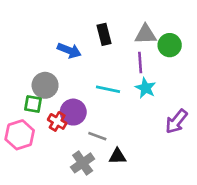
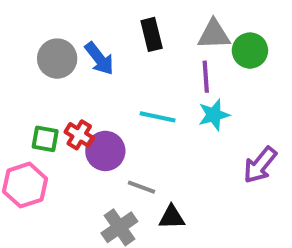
blue arrow: (69, 50) -> (99, 59), turned 30
gray circle: (45, 85) -> (57, 59), moved
cyan star: (146, 88) -> (214, 115), turned 30
red cross: (57, 121) -> (79, 135), moved

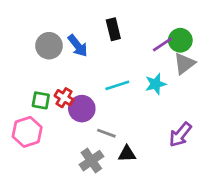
gray triangle: (214, 34) -> (184, 63), moved, turned -35
purple line: (206, 77) -> (162, 44), moved, turned 60
cyan line: (158, 117) -> (117, 85), turned -30
purple arrow: (260, 165) -> (180, 135), moved

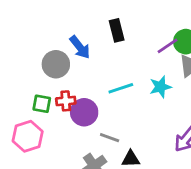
gray circle: (49, 46) -> (56, 64), moved
red cross: (64, 98) -> (66, 101), turned -36

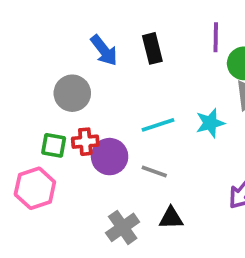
purple line: (167, 46) -> (216, 37), moved, turned -55
blue arrow: (80, 47) -> (104, 50), moved
gray line: (110, 138) -> (154, 171), moved

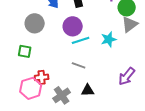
red cross: (85, 142) -> (42, 77), moved
purple circle: (110, 157) -> (73, 26), moved
pink hexagon: (35, 188) -> (31, 88), moved

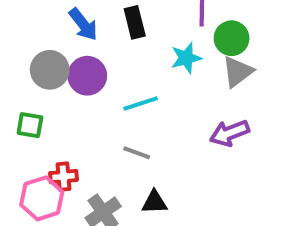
purple circle: (73, 26) -> (87, 76), moved
cyan star: (109, 39) -> (186, 58), moved
purple arrow: (127, 76) -> (230, 133), moved, turned 30

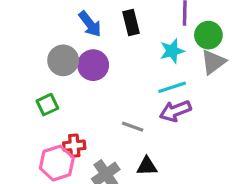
cyan line: (141, 103) -> (172, 87), moved
green square: (30, 125) -> (47, 105), turned -35
purple arrow: (230, 133) -> (175, 111), moved

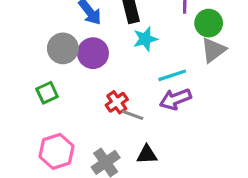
cyan star: (172, 51) -> (145, 39), moved
red cross: (74, 146) -> (117, 102), moved, turned -30

